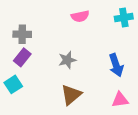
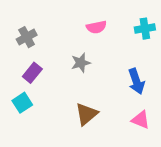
gray cross: (22, 34) -> (27, 37), moved, turned -30
gray star: (67, 60) -> (81, 63), moved
pink triangle: (120, 100) -> (141, 120), turned 30

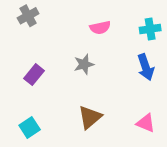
gray cross: (27, 37) -> (28, 16), moved
blue arrow: (136, 81) -> (146, 67), moved
cyan square: (22, 103) -> (30, 128), moved

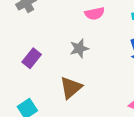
brown triangle: (90, 117) -> (71, 88), moved

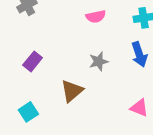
gray star: (79, 48) -> (99, 61), moved

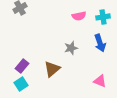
pink semicircle: (96, 16) -> (79, 16), moved
purple rectangle: (33, 61) -> (22, 66), moved

